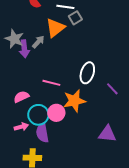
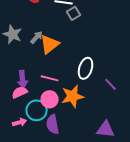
orange triangle: (55, 28) -> (50, 44), moved
purple arrow: (24, 49) -> (23, 79), moved
pink circle: (56, 113) -> (50, 99), moved
purple semicircle: (42, 133) -> (53, 124), moved

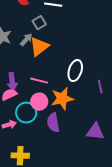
gray square: (74, 13) -> (39, 23), moved
purple line: (111, 84) -> (100, 87), turned 32
purple semicircle: (53, 124) -> (53, 123), moved

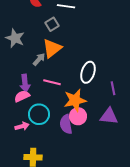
gray arrow: (26, 40) -> (39, 59), moved
pink circle: (39, 102) -> (78, 116), moved
purple triangle: (95, 132) -> (109, 116), moved

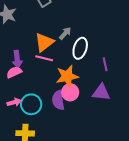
orange triangle: (52, 48) -> (44, 42), moved
gray arrow: (39, 59) -> (65, 33), moved
cyan circle: (39, 114) -> (31, 104), moved

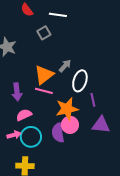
purple line: (105, 64) -> (93, 100), moved
pink semicircle: (14, 72) -> (24, 115), moved

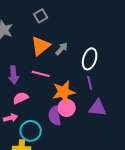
orange triangle: (44, 75) -> (41, 46), moved
white ellipse: (80, 81) -> (90, 59), moved
cyan circle: (31, 137) -> (31, 131), moved

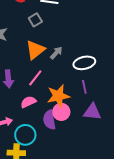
white ellipse: (90, 59) -> (84, 63), turned 60
pink line: (41, 74) -> (35, 78), turned -66
pink semicircle: (21, 98) -> (28, 102), moved

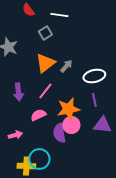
cyan circle: (25, 135) -> (39, 159), moved

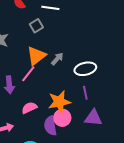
pink line: (45, 91) -> (28, 74), moved

